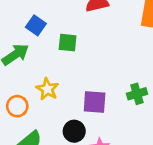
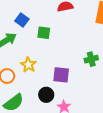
green cross: (137, 94) -> (91, 59), moved

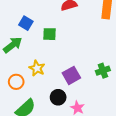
green cross: (91, 59) -> (103, 71), moved
purple square: (61, 75) -> (71, 75), turned -30

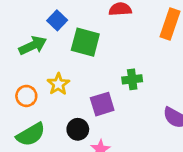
green square: (49, 34) -> (85, 42), size x1.5
green cross: (103, 71) -> (132, 79), moved

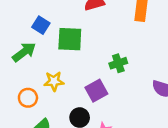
yellow star: (58, 84) -> (54, 81), turned -30

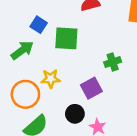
orange circle: (28, 98) -> (25, 94), size x1.5

